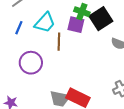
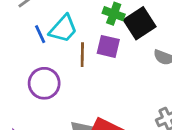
purple square: (76, 25) -> (108, 46), moved
blue line: (19, 28) -> (40, 34), moved, turned -48

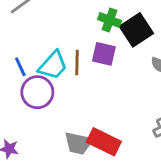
cyan trapezoid: (63, 29) -> (53, 65), moved
blue line: (40, 34) -> (20, 67), moved

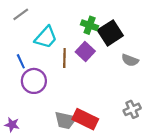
purple square: (104, 54) -> (85, 51), turned 30
cyan trapezoid: (53, 65) -> (46, 37), moved

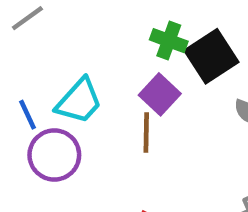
cyan trapezoid: (46, 37) -> (79, 101), moved
brown line: (64, 58) -> (146, 133), moved

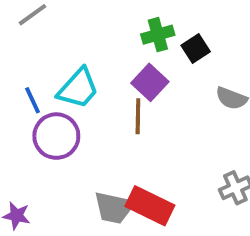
green cross: (169, 41) -> (158, 35), turned -36
black square: (211, 56) -> (196, 49), size x0.6

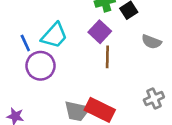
brown line: (138, 116) -> (107, 57), moved

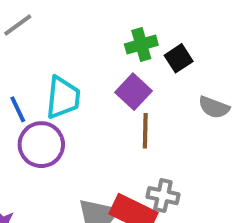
cyan trapezoid: (54, 35) -> (63, 98), turned -36
gray cross: (154, 99) -> (163, 196), moved, turned 36

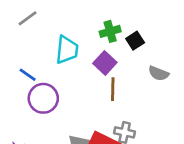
cyan trapezoid: (63, 98) -> (67, 50), moved
blue line: (18, 109) -> (28, 75), turned -30

